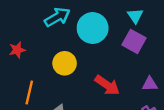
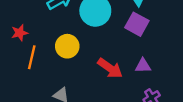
purple triangle: (150, 84) -> (143, 66), moved
orange line: (29, 93) -> (32, 57), moved

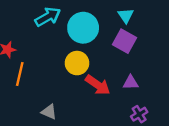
yellow circle: (67, 46) -> (77, 63), moved

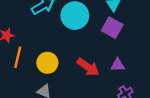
yellow circle: (77, 63) -> (47, 63), moved

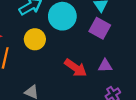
yellow circle: (47, 63) -> (35, 39), moved

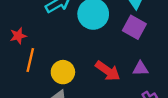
yellow circle: (35, 39) -> (63, 72), moved

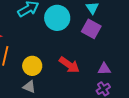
purple triangle: (140, 68) -> (104, 69), moved

